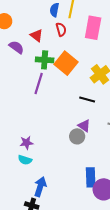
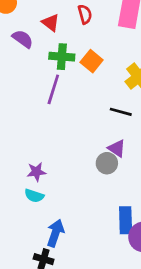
orange square: (66, 63) -> (92, 61), size x0.7

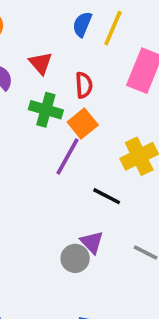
red semicircle: (85, 14) -> (84, 85), moved
purple line: (53, 89) -> (68, 156), moved

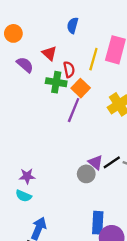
yellow line: (113, 28) -> (93, 59), moved
red semicircle: (84, 85) -> (69, 69), moved
black line: (107, 196) -> (112, 162), moved, turned -54

